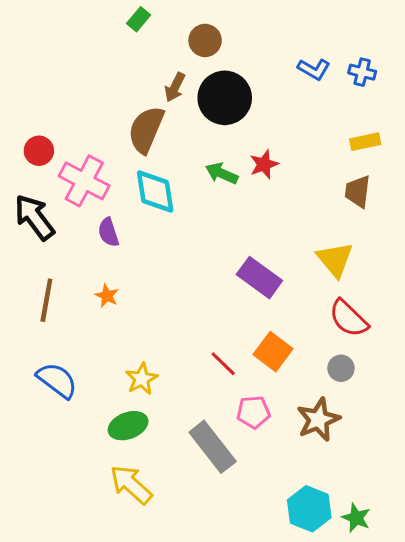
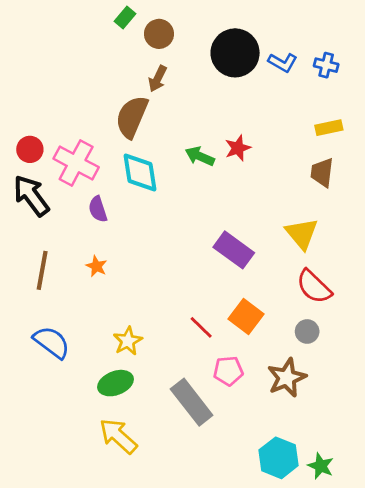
brown circle: (205, 40) -> (159, 34), moved
black circle: (225, 98) -> (235, 53), moved
red circle: (39, 151) -> (30, 149), moved

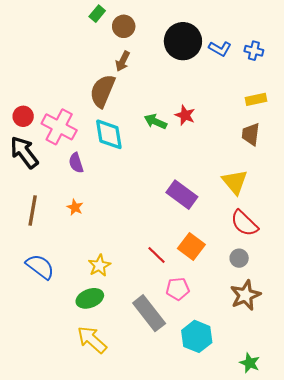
red star: (238, 148) -> (185, 115), turned -30
brown star: (287, 378) -> (245, 295), moved
cyan hexagon: (279, 458) -> (197, 336), moved

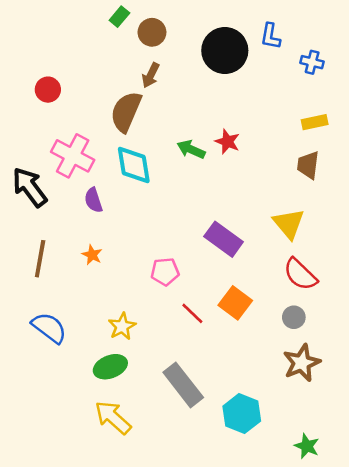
blue L-shape: (220, 49) -> (270, 36), moved, turned 70
red circle: (23, 116) -> (48, 90), moved
pink pentagon: (178, 289) -> (165, 272), moved

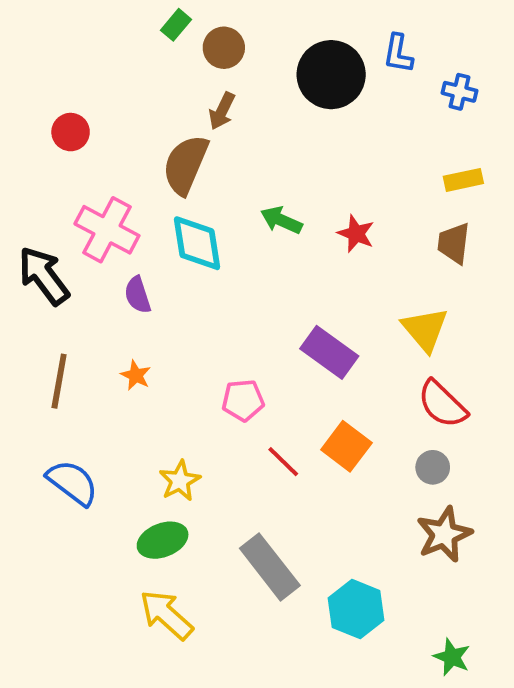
red star: (227, 142) -> (356, 234), moved

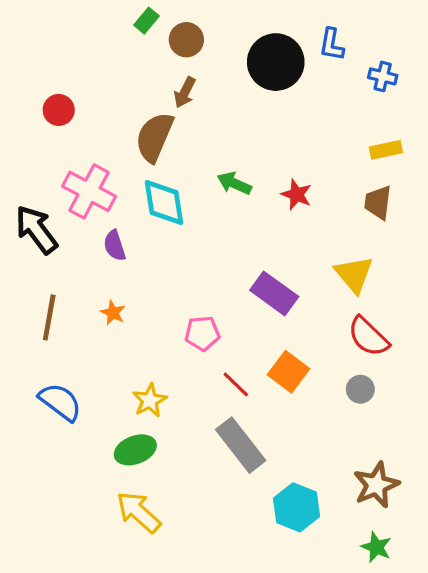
brown star: (444, 534) -> (376, 485), moved
gray rectangle: (270, 567) -> (241, 445), moved

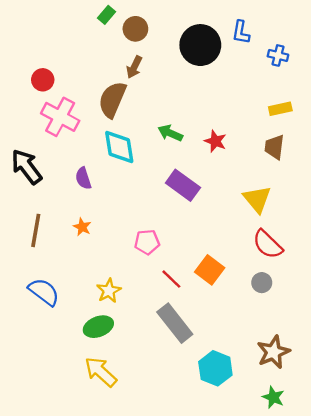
pink cross: (89, 191) -> (60, 117), moved
purple rectangle: (274, 293) -> (183, 185), moved

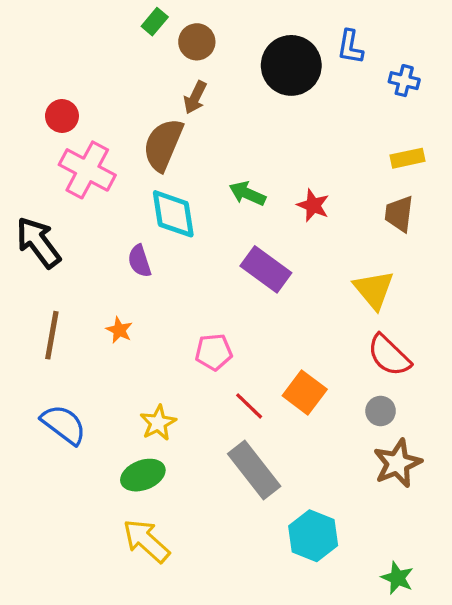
purple semicircle: (83, 178) -> (140, 261), moved
brown star: (273, 352) -> (397, 463), moved

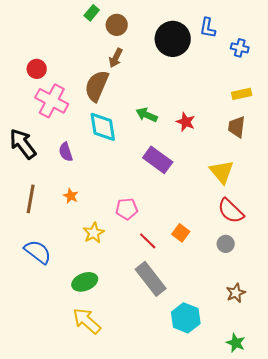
purple semicircle: (140, 261) -> (66, 152), moved
orange square: (305, 392) -> (181, 233), size x0.7
yellow star: (158, 423) -> (94, 233), moved
brown star: (397, 463) -> (236, 293), moved, size x0.7

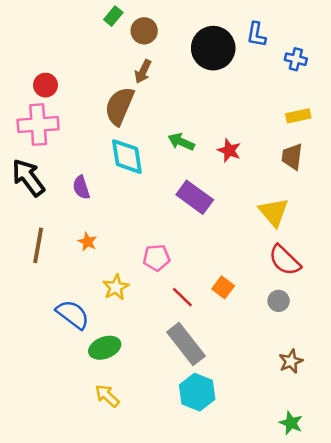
pink cross: (52, 101) -> (38, 125), moved, turned -32
blue semicircle: (38, 252) -> (73, 314), moved
cyan hexagon: (186, 318) -> (197, 392), moved
yellow arrow: (87, 321) -> (107, 396), size x0.7

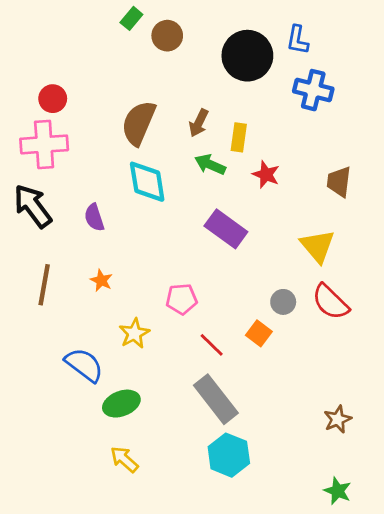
blue cross: (296, 59) -> (313, 90), moved, size x1.5
brown arrow: (143, 72) -> (199, 123), moved
yellow rectangle: (298, 116) -> (239, 137), moved, turned -70
gray circle: (279, 301) -> (283, 302), moved

